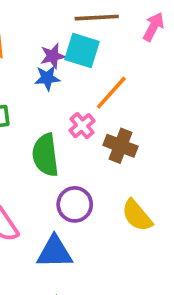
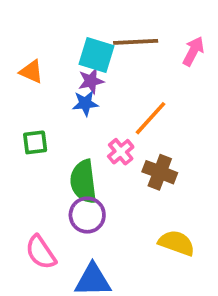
cyan square: (82, 51) -> (97, 55), moved
purple circle: (75, 204) -> (87, 215), moved
yellow semicircle: (137, 215) -> (177, 243), turned 150

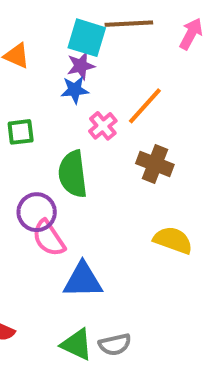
pink cross: (121, 152) -> (103, 126), moved
purple circle: (87, 215) -> (37, 212), moved
pink semicircle: (41, 252) -> (49, 238), moved

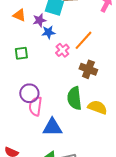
purple star: (81, 66) -> (39, 20), moved
green semicircle: (73, 174) -> (74, 98), moved
pink semicircle: (49, 238) -> (35, 106), turned 42

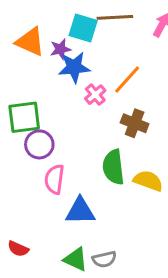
orange triangle: (19, 15) -> (30, 42), size x1.5
blue star: (48, 32) -> (74, 67), size x1.5
green square: (21, 53) -> (24, 117), moved, size x1.6
purple circle: (29, 93) -> (39, 144), moved

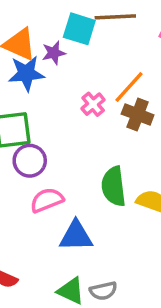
blue star: (74, 67) -> (26, 73), moved
brown cross: (135, 123) -> (138, 114), moved
pink semicircle: (54, 179) -> (47, 200), turned 60

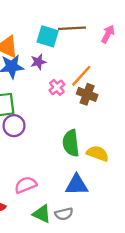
purple star: (54, 53) -> (38, 62), moved
pink semicircle: (47, 200) -> (26, 185), moved
blue triangle: (76, 236) -> (77, 185), moved

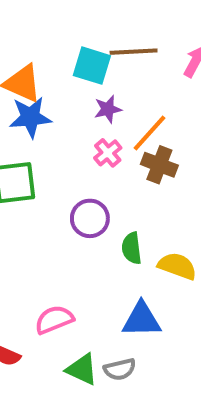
purple star: (38, 62) -> (108, 109), moved
purple circle: (14, 126) -> (90, 218), moved
green semicircle: (71, 143) -> (132, 248), size x0.7

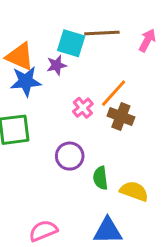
purple star: (108, 109) -> (56, 65), moved

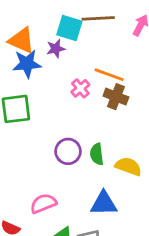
orange line: (114, 93) -> (109, 75), turned 68
purple circle: (70, 156) -> (68, 151), moved

